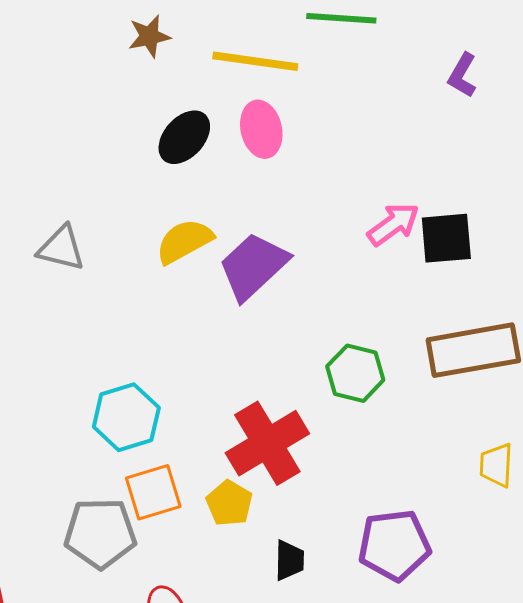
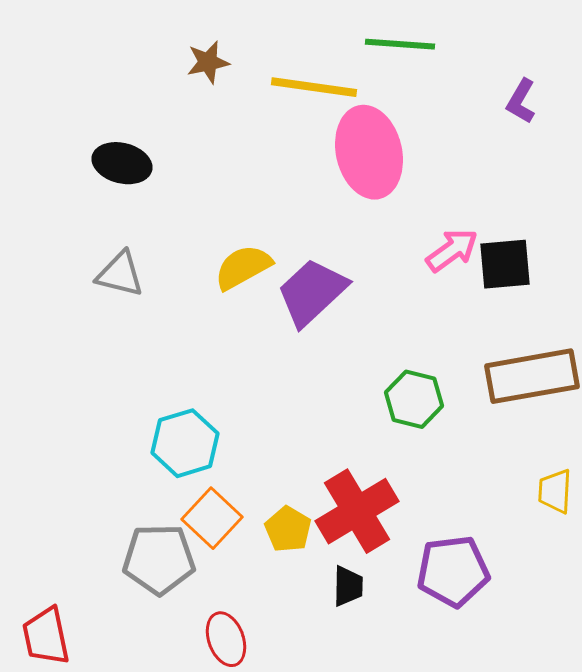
pink ellipse: (261, 129) -> (369, 152), moved, size x1.6
black ellipse: (184, 137) -> (122, 163), moved, turned 62
red cross: (267, 443) -> (357, 511), moved
orange square: (153, 492) -> (212, 518), turned -30

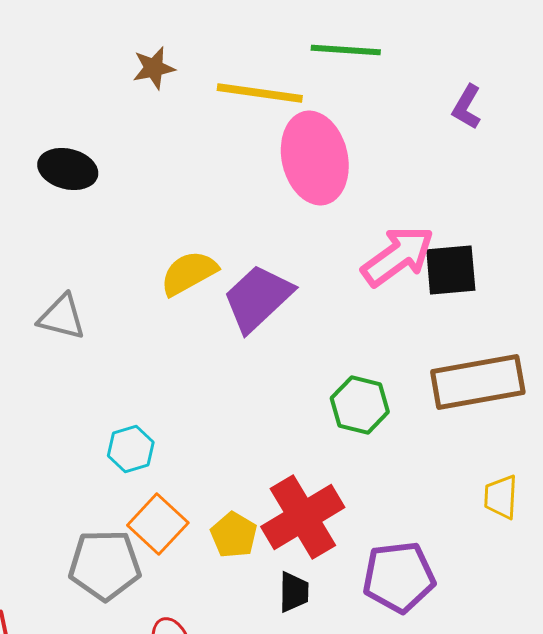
pink arrow: (452, 250) -> (398, 256), size x1.4
gray triangle: (120, 274) -> (62, 317), moved
cyan hexagon: (185, 443) -> (131, 449), size x0.7

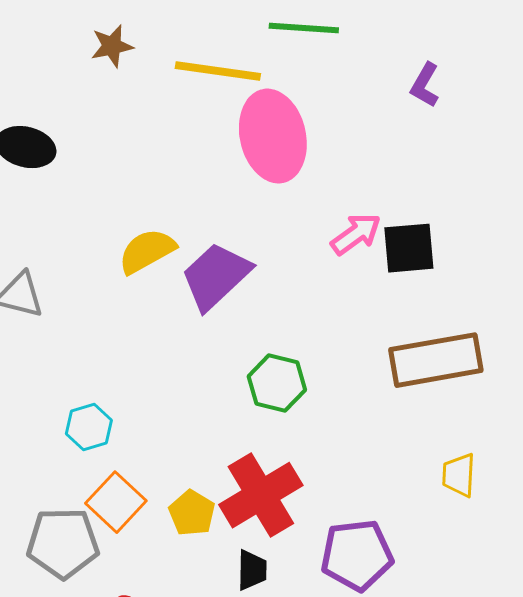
pink arrow: (398, 256) -> (356, 234), size x0.7
green hexagon: (360, 405) -> (277, 383), moved

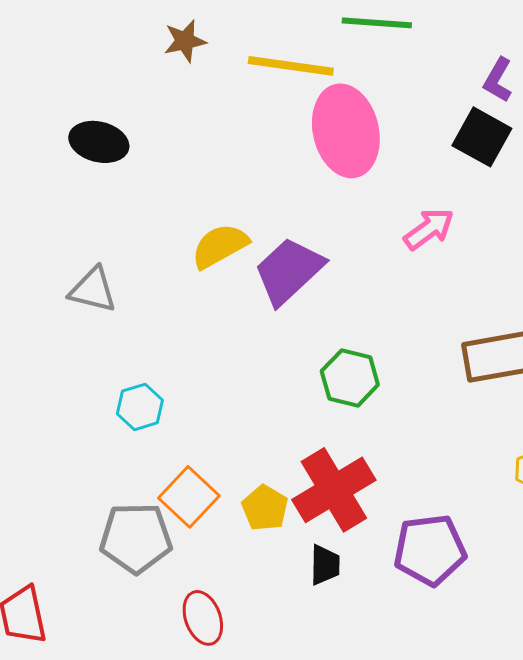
black square: (409, 248) -> (482, 137), moved, turned 34
cyan hexagon: (89, 427) -> (140, 407), moved

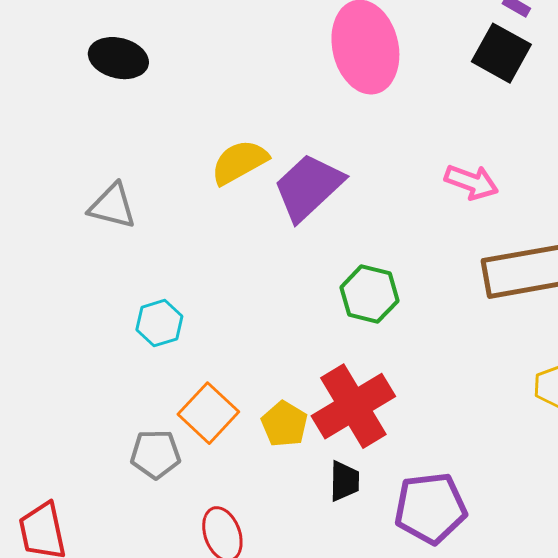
pink arrow: (429, 229) -> (471, 182), moved, turned 56
gray pentagon: (136, 538) -> (155, 454), size x0.7
purple pentagon: (430, 550) -> (430, 508), moved

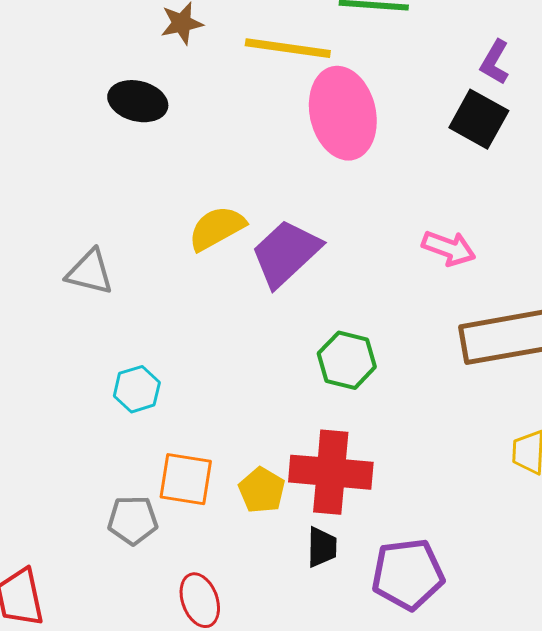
black ellipse: (118, 58) -> (138, 101), moved
red cross: (353, 406) -> (331, 472), turned 36
orange square: (208, 413) -> (186, 479), turned -34

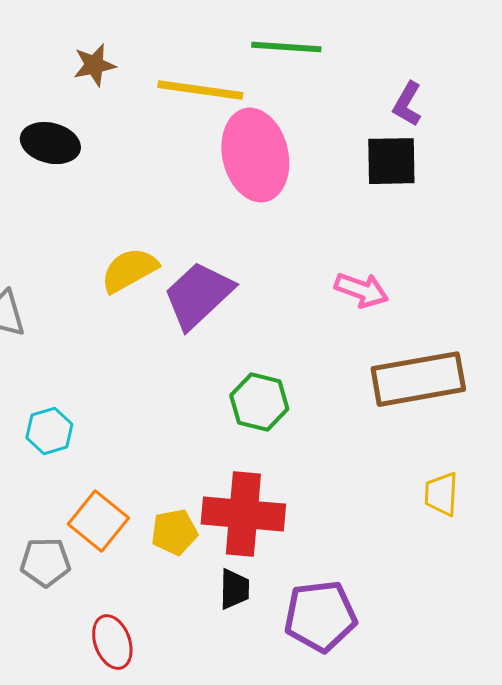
black square: (479, 119) -> (391, 161), turned -30
orange square: (186, 479) -> (98, 521), turned 30
yellow pentagon: (262, 490) -> (174, 532), turned 30

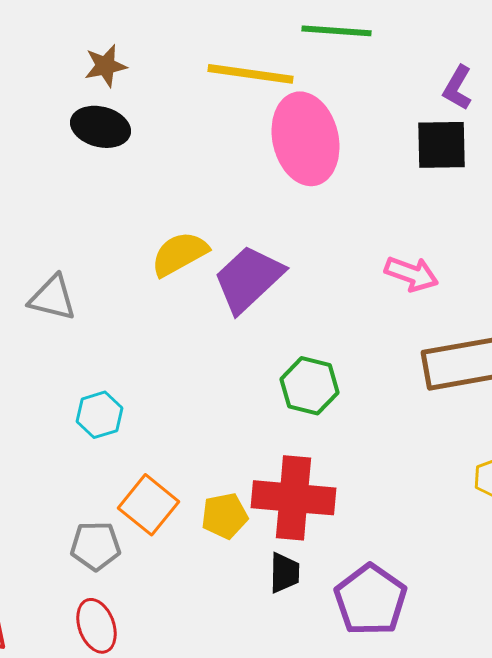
brown star: (94, 65) -> (106, 66), moved
purple pentagon: (320, 616) -> (370, 600), turned -30
red ellipse: (112, 642) -> (96, 626), moved

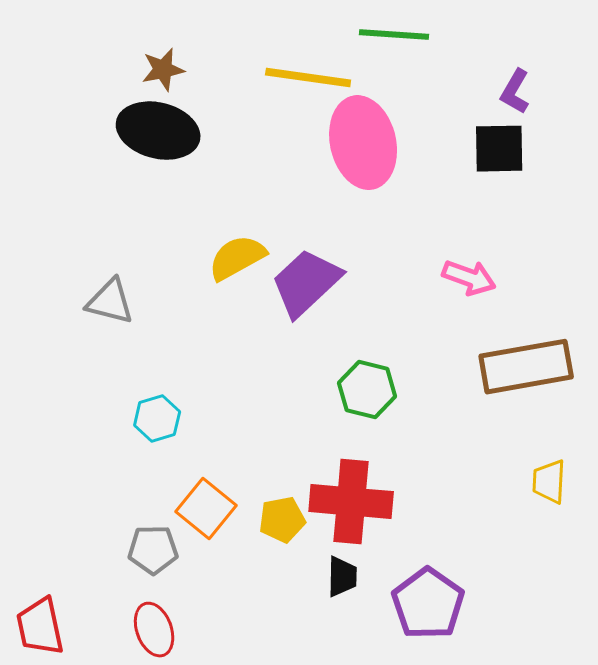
black ellipse: (100, 127) -> (158, 131), size x1.4

